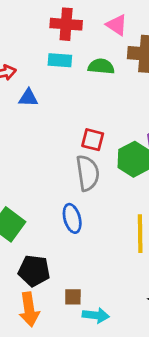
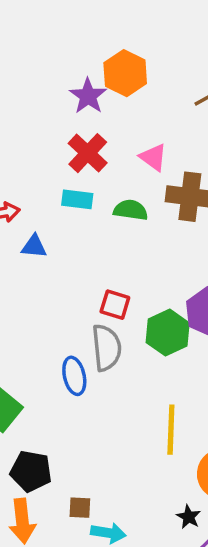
red cross: (66, 24) -> (88, 153), turned 36
blue ellipse: (72, 218) -> (74, 376), moved

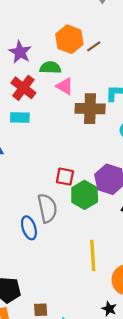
orange hexagon: (125, 73) -> (69, 39), moved
green semicircle: (131, 210) -> (50, 68), moved
red square: (115, 305) -> (65, 177), moved

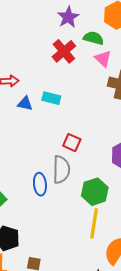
cyan rectangle: (20, 117) -> (51, 98), moved
red square: (65, 177) -> (72, 143), moved
green hexagon: (85, 195) -> (95, 192), moved

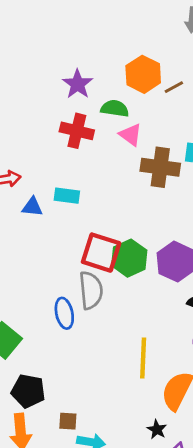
red cross: (64, 51) -> (77, 131), turned -30
red square: (72, 143) -> (101, 253), size x1.6
green hexagon: (95, 192) -> (129, 258), moved

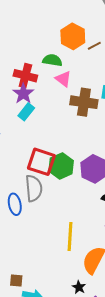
purple star: (78, 84) -> (23, 94), moved
cyan rectangle: (67, 196) -> (26, 112), moved, turned -60

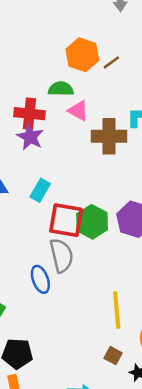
cyan rectangle: (26, 112) -> (40, 190), moved
brown square: (16, 280) -> (113, 356), moved, turned 32

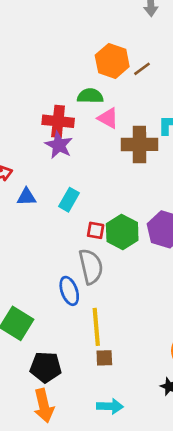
red square: (66, 220) -> (96, 230), size x0.5
yellow line: (117, 310) -> (96, 327), moved
brown square: (113, 356) -> (104, 358), moved, turned -30

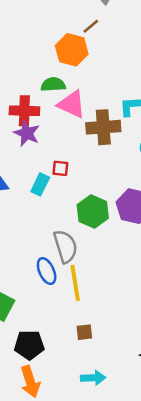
brown line: (142, 69) -> (91, 26), moved
pink triangle: (108, 118) -> (72, 104), size x1.4
red square: (96, 230) -> (60, 168), moved
yellow line: (96, 327) -> (75, 283), moved

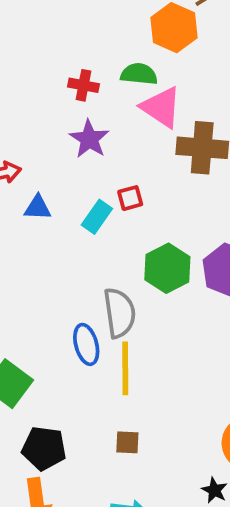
red cross: (24, 111) -> (83, 85), moved, size x0.7
red square: (60, 168) -> (130, 198), turned -30

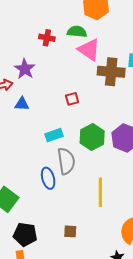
purple star: (89, 139) -> (25, 69), moved
cyan rectangle: (97, 217) -> (54, 135), moved, turned 36
yellow line: (125, 368) -> (100, 192), moved

